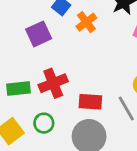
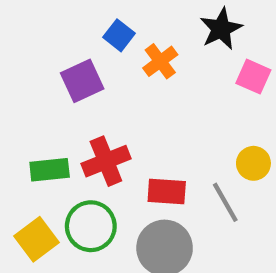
green circle: (44, 123) -> (91, 226), size x1.5

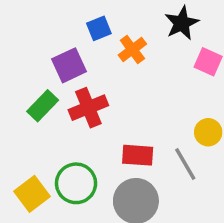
blue square: (119, 35) -> (99, 28), turned 30
red cross: (106, 161) -> (88, 108), moved
green rectangle: (50, 170) -> (43, 106), moved, turned -40

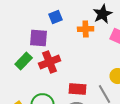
orange cross: (132, 49) -> (86, 29), moved, turned 35
purple square: (69, 65) -> (39, 38), turned 30

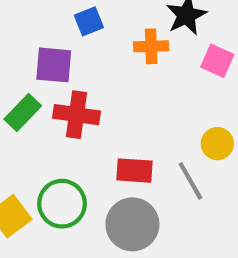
red cross: (50, 62) -> (77, 115), turned 30

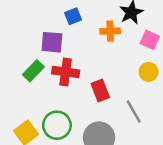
yellow circle: (217, 144) -> (149, 72), moved
red rectangle: (134, 171) -> (100, 91), moved, turned 65

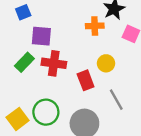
blue square: (73, 16) -> (23, 12), moved
yellow circle: (149, 72) -> (106, 63), moved

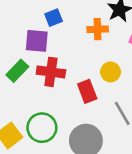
blue square: (23, 12) -> (54, 18), moved

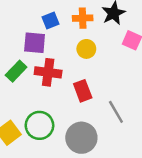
orange cross: (98, 29) -> (83, 18), moved
yellow circle: (111, 72) -> (86, 49), moved

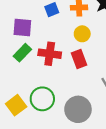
purple square: (35, 43) -> (22, 28), moved
red rectangle: (83, 91) -> (79, 59), moved

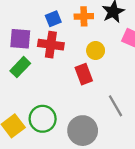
yellow circle: (82, 34) -> (96, 51), moved
red cross: (50, 54) -> (51, 45), moved

